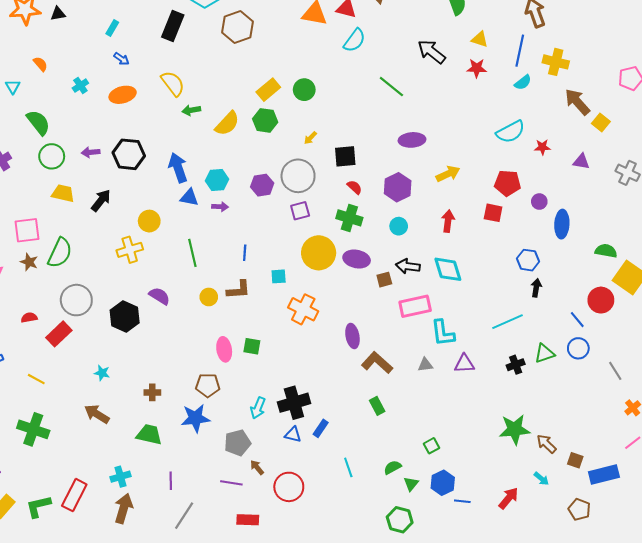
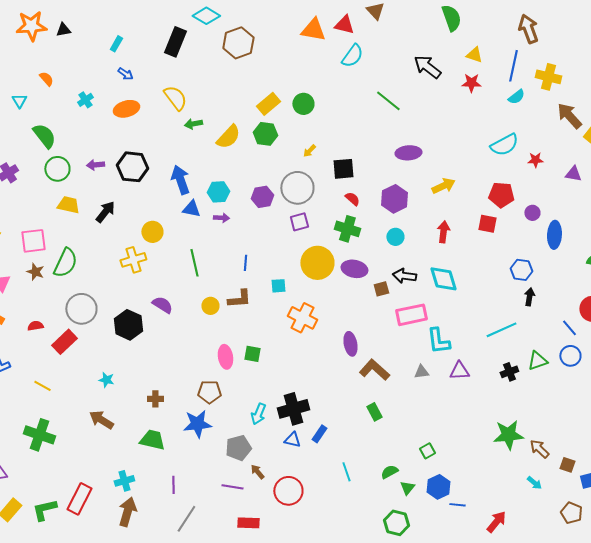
red arrow: (508, 498) -> (496, 522), moved

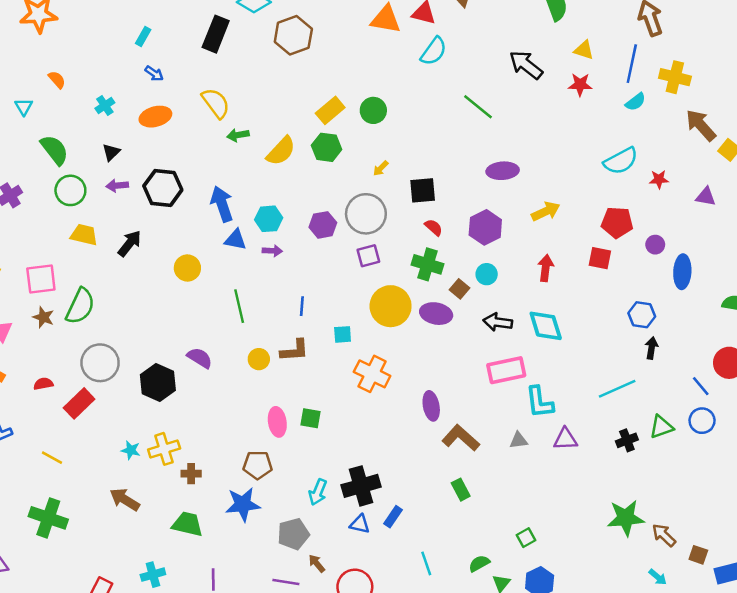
black triangle: (63, 30) -> (111, 152), moved, turned -35
yellow cross: (133, 260) -> (164, 449), moved
brown square: (381, 289) -> (459, 289), moved, turned -35

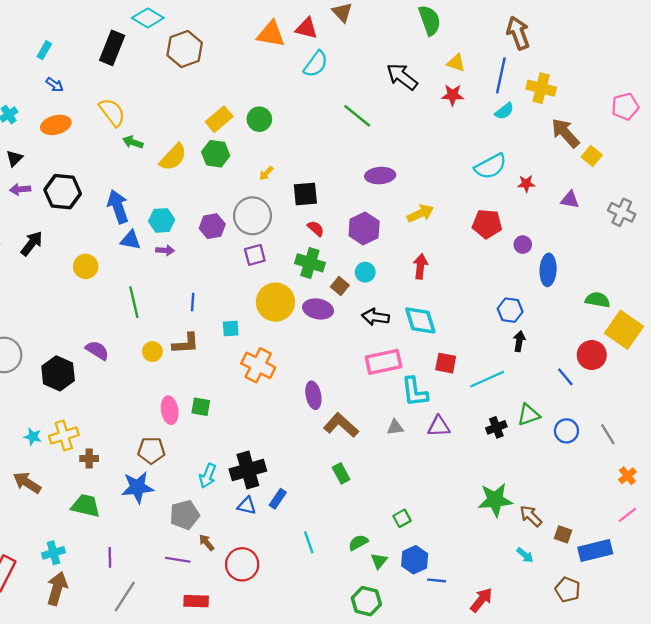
green arrow: (238, 135) -> (133, 142), turned 30
red square: (600, 258) -> (446, 363), moved
blue circle: (702, 421) -> (566, 431), moved

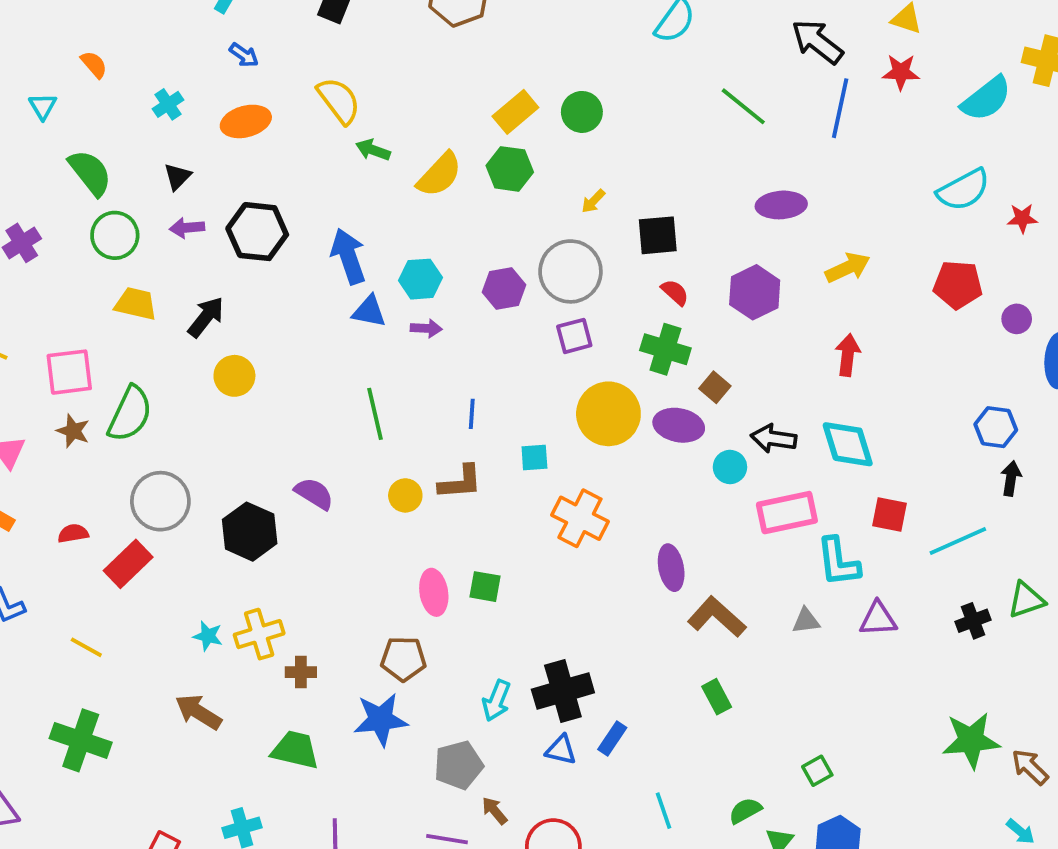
blue line: (501, 75) -> (840, 108), moved
cyan semicircle: (504, 111) -> (986, 99), size x1.6
yellow circle: (86, 266) -> (234, 376), moved
cyan circle: (365, 272) -> (730, 467), moved

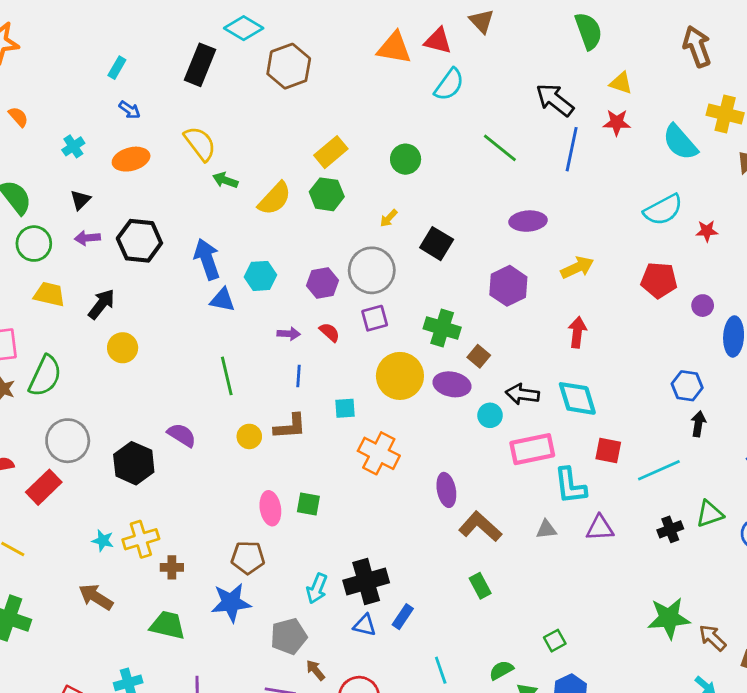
cyan semicircle: (986, 99) -> (680, 142), turned 87
green circle: (582, 112) -> (406, 159), moved
black square: (658, 235) -> (437, 244), turned 36
red semicircle: (675, 292) -> (330, 332), moved
purple arrow: (426, 328) -> (289, 334), moved

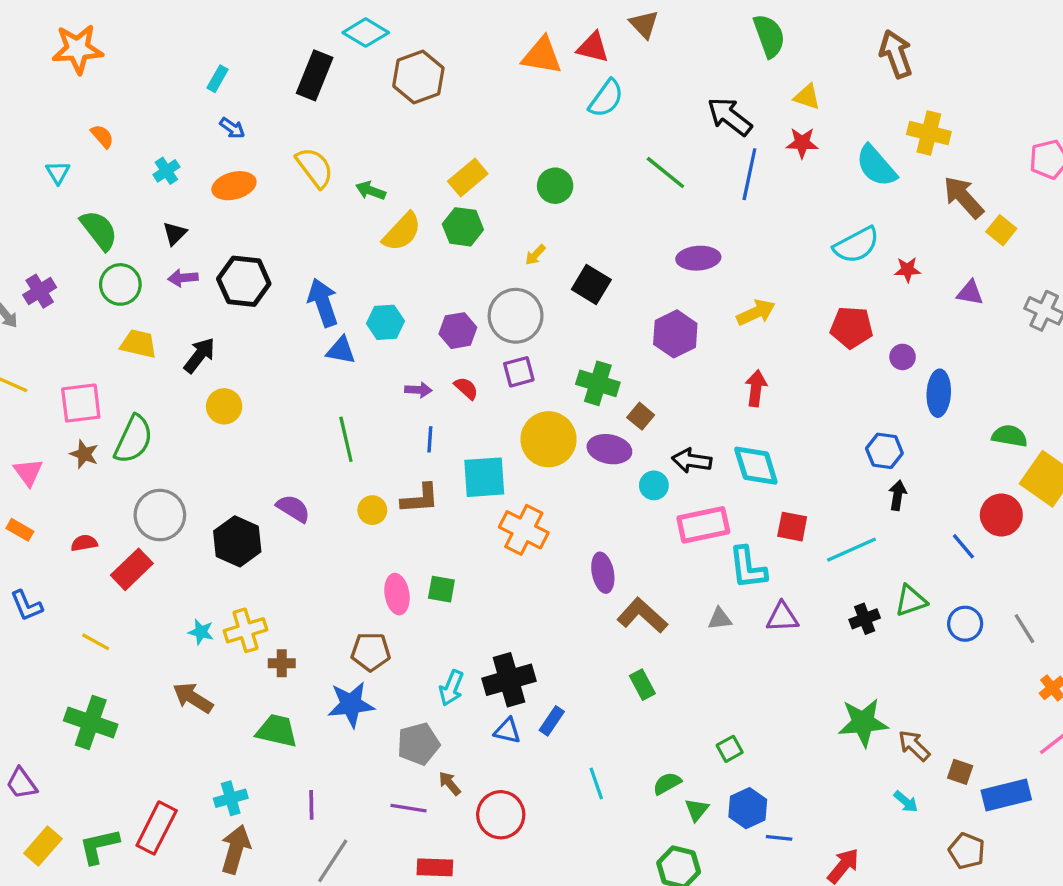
green arrow: (225, 180) -> (371, 191), moved
cyan square: (345, 408) -> (484, 477), size x1.8

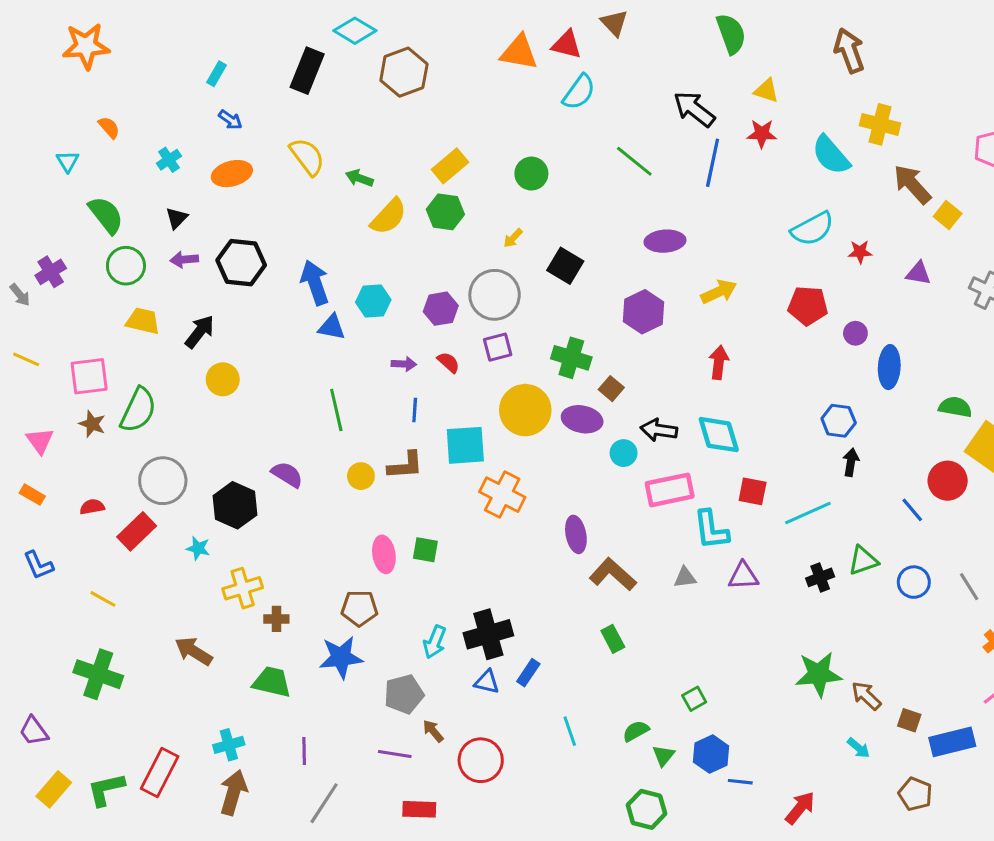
cyan star: (201, 632) -> (198, 548), moved

